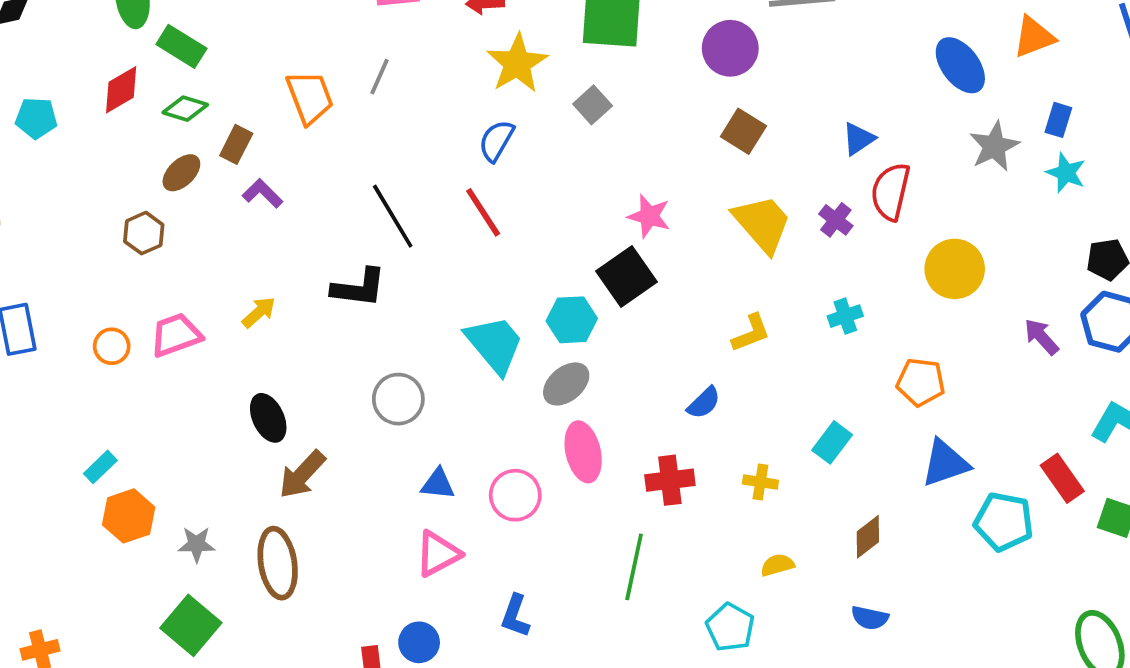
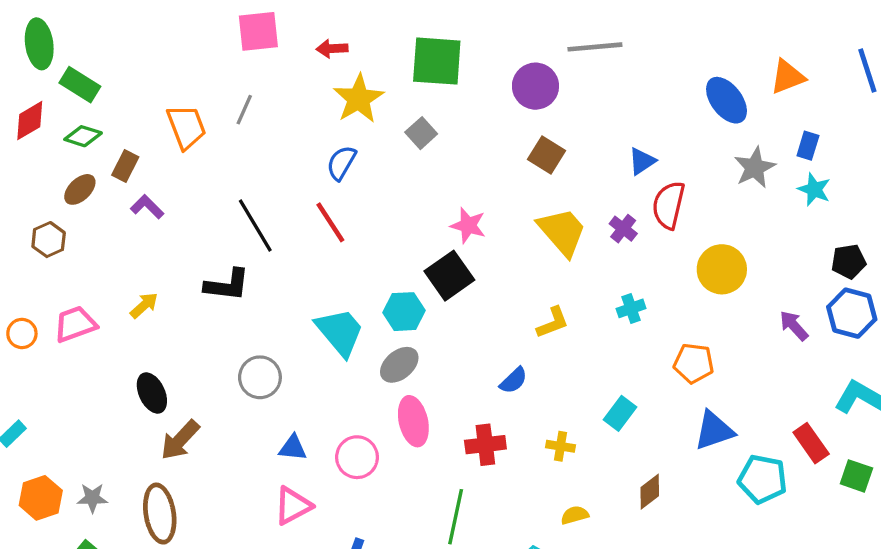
orange hexagon: (129, 516) -> (41, 498), moved

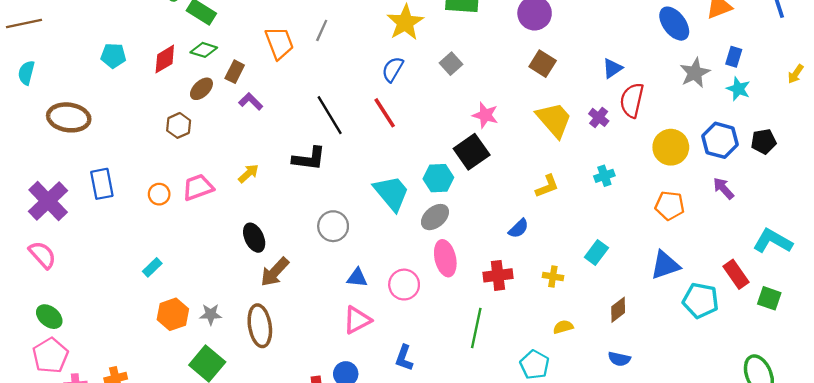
red diamond: (30, 121) -> (165, 59), moved
gray square: (421, 133) -> (451, 64), moved
blue hexagon: (852, 313) -> (720, 140), moved
orange pentagon: (694, 363) -> (670, 206), moved

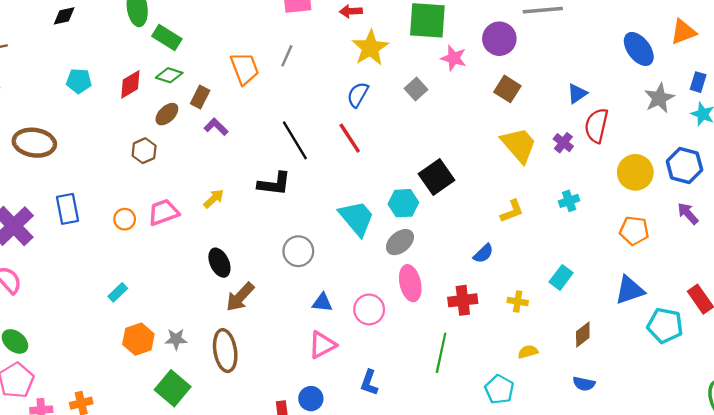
pink star: (485, 115) -> (454, 58), moved

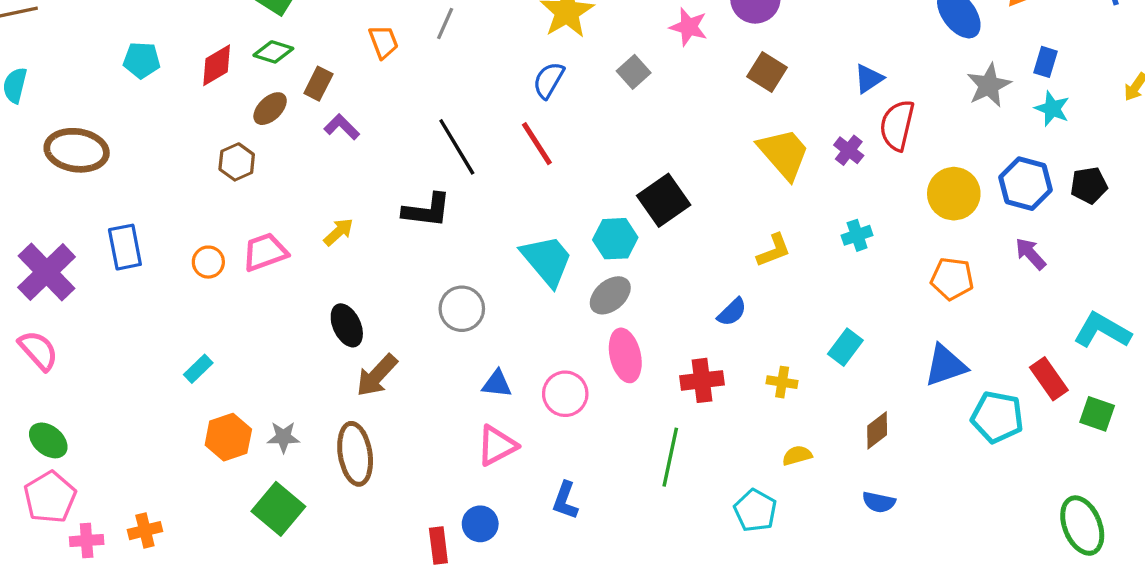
orange trapezoid: (245, 68) -> (383, 42), size x0.7

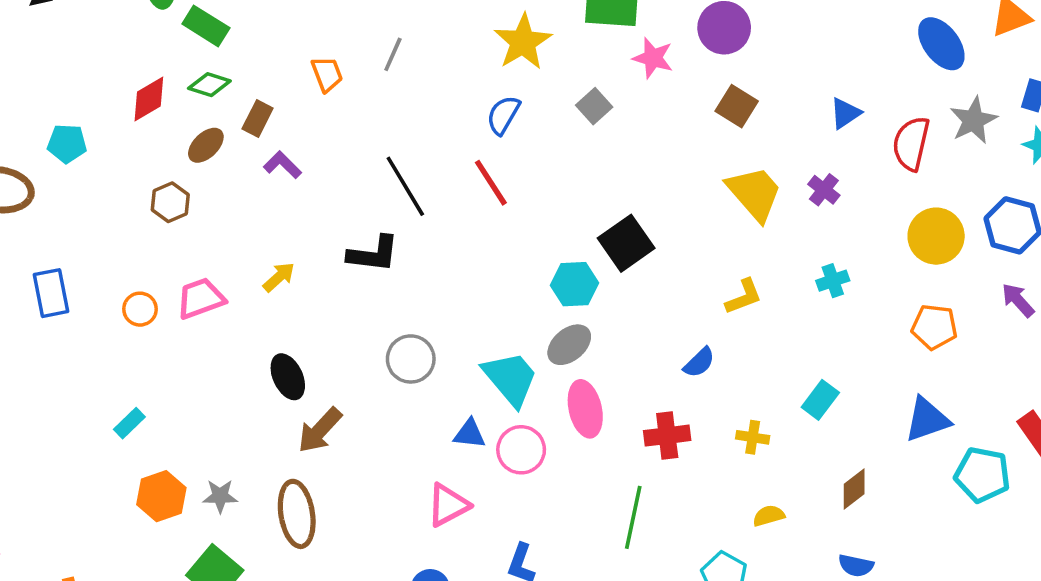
cyan pentagon: (142, 60) -> (67, 143), moved
red semicircle: (897, 125) -> (911, 143), moved
cyan trapezoid: (547, 260) -> (510, 379), moved
blue triangle: (497, 384) -> (469, 434), moved

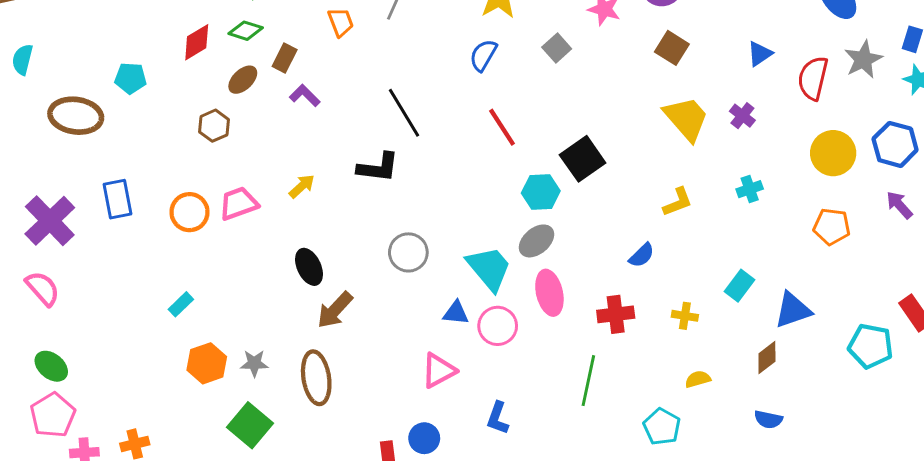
red line: (491, 183) -> (502, 127), moved
orange circle: (140, 309) -> (189, 212), size x1.4
blue triangle: (927, 420) -> (793, 310), moved

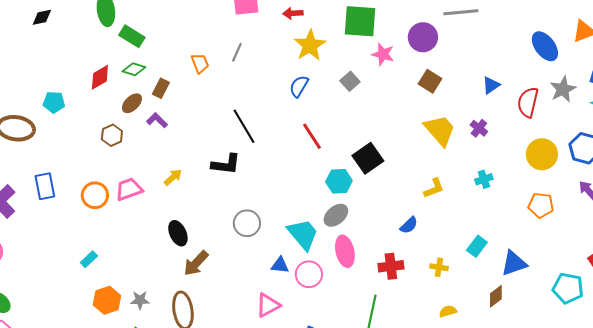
purple L-shape: (305, 95) -> (157, 120), moved

